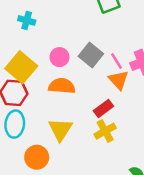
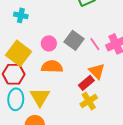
orange triangle: (119, 80) -> (97, 71), moved
yellow triangle: (60, 129) -> (40, 97), moved

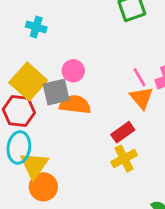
gray square: (74, 40) -> (56, 92), moved, turned 36
orange triangle: (97, 71) -> (142, 98), moved
yellow triangle: (40, 97) -> (34, 165), moved

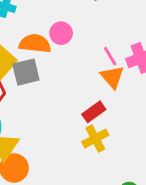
pink circle: (73, 71) -> (61, 33), moved
orange semicircle: (75, 105) -> (35, 44), moved

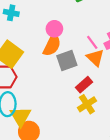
orange semicircle: (35, 44) -> (52, 45), moved, turned 115
gray square: (26, 72) -> (67, 60), moved

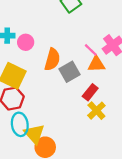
pink circle: (54, 29) -> (26, 42), moved
orange triangle: (95, 58) -> (96, 64), turned -36

